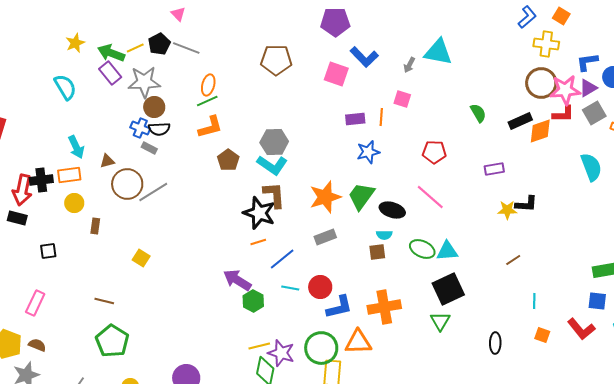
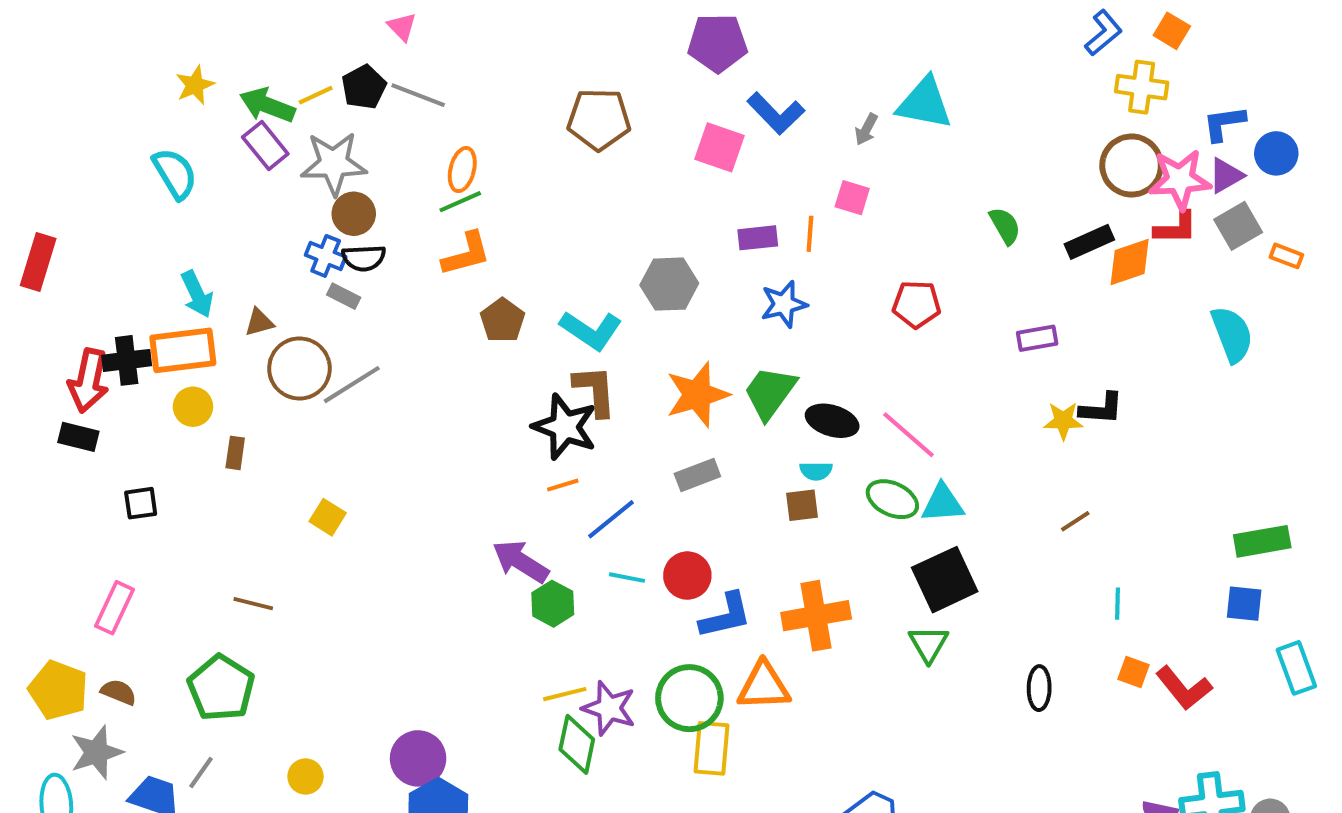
gray hexagon: (274, 142) -> (669, 284), moved
orange rectangle: (69, 175) -> (183, 350), size x1.4
pink line: (430, 197) -> (908, 435), moved
red L-shape: (581, 329) -> (1184, 688), moved
green pentagon: (112, 341) -> (221, 688), moved

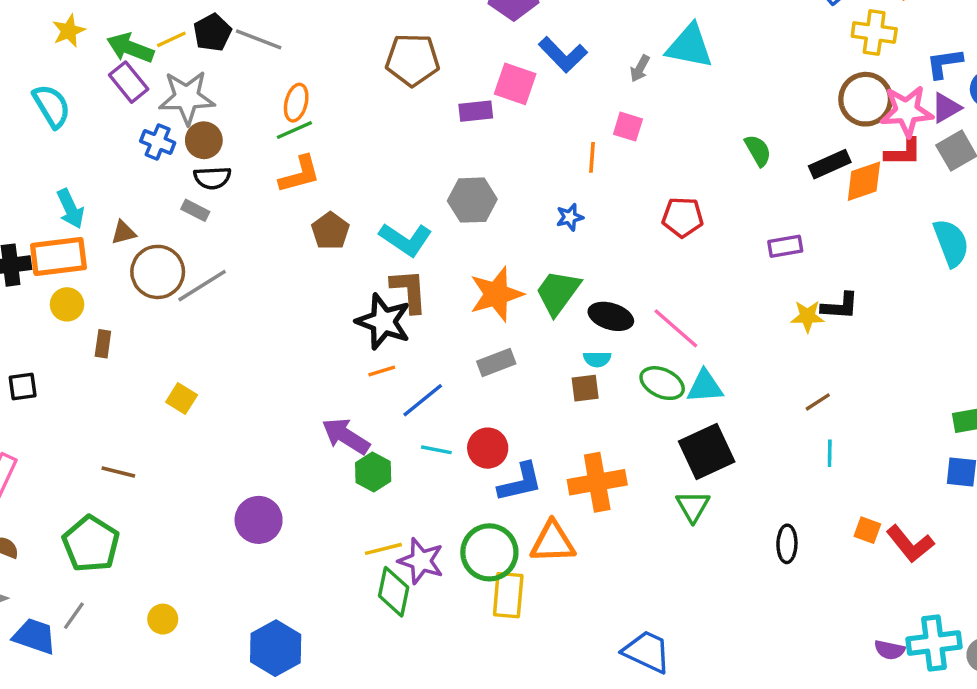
purple rectangle: (758, 238) -> (476, 111), moved
blue cross: (326, 256) -> (158, 142), moved
blue star: (784, 304) -> (570, 217), size x0.7
cyan line: (1117, 604) -> (830, 453), moved
purple circle: (418, 758) -> (259, 520), moved

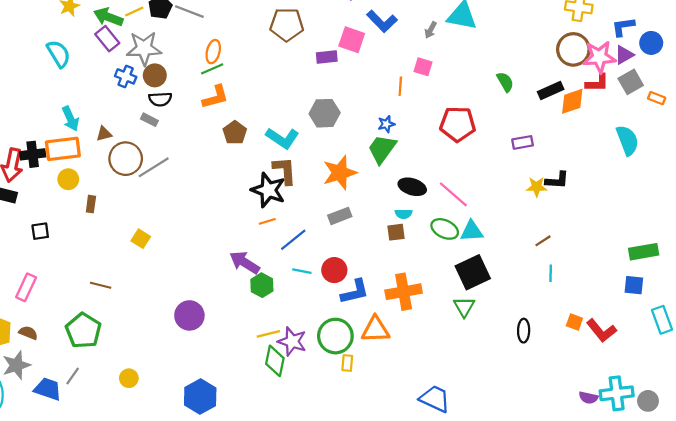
red pentagon: (683, 217) -> (458, 124), size x1.4
green trapezoid: (558, 292) -> (382, 149), moved
yellow rectangle: (508, 595) -> (347, 363), size x0.6

